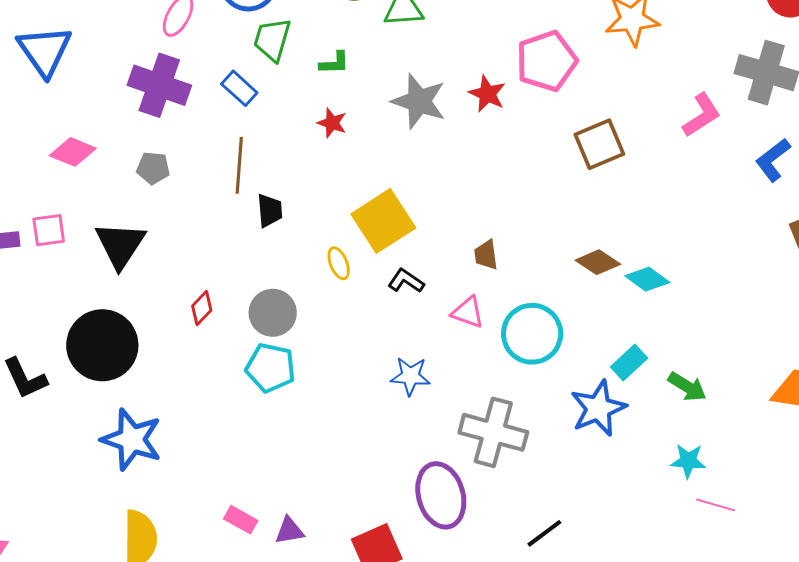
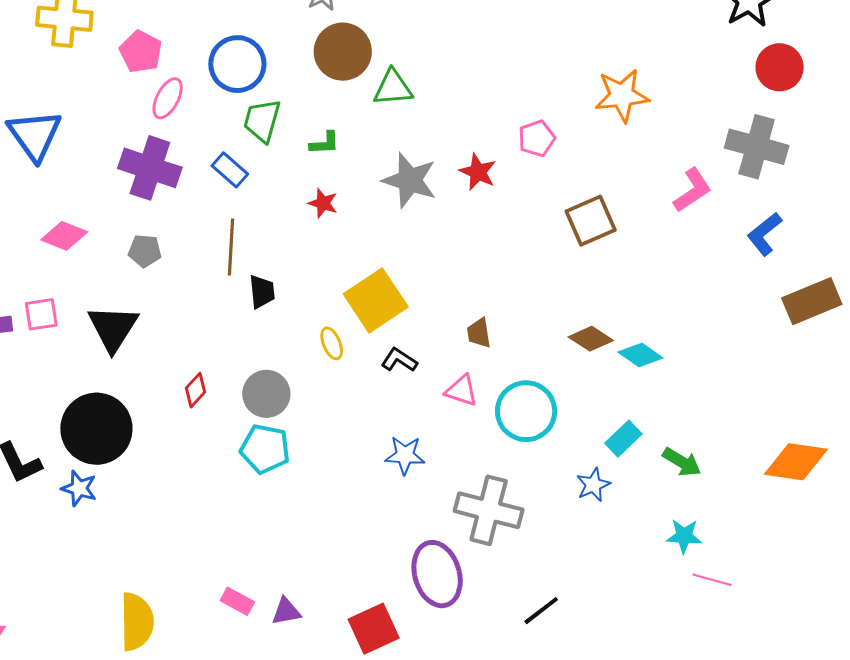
pink pentagon: (547, 61) -> (537, 138), size x0.6
blue star: (598, 408) -> (593, 485), size x0.6
blue star: (132, 439) -> (79, 488), moved, size x0.6

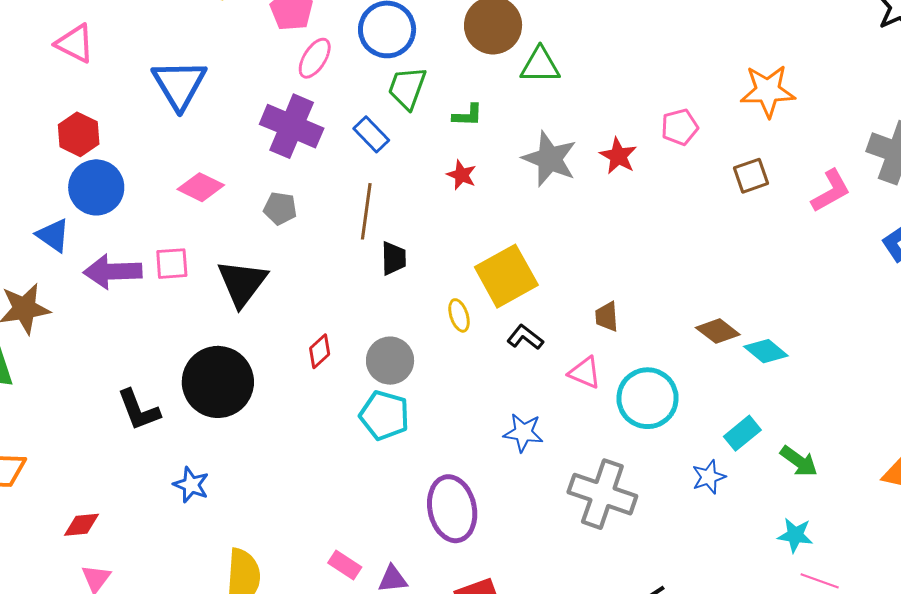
brown square: (591, 221) -> (751, 176), moved, size x0.7
blue star: (79, 488) -> (191, 485), moved
purple ellipse: (437, 574) -> (452, 509), moved

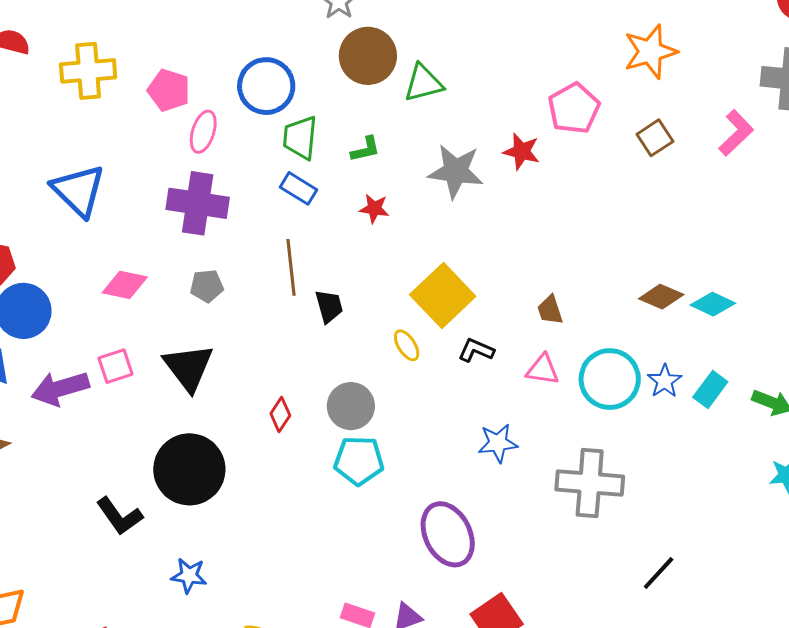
pink pentagon: (680, 127) -> (574, 108), size x1.4
blue rectangle: (371, 134) -> (299, 188), moved
blue star: (709, 477) -> (665, 381), moved

